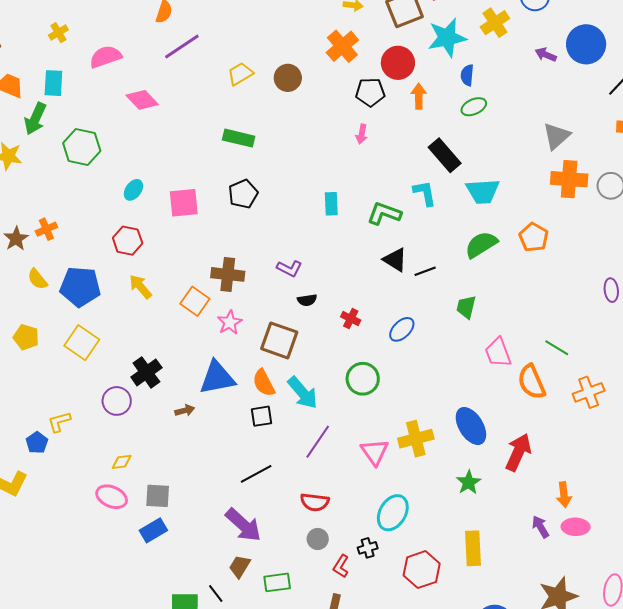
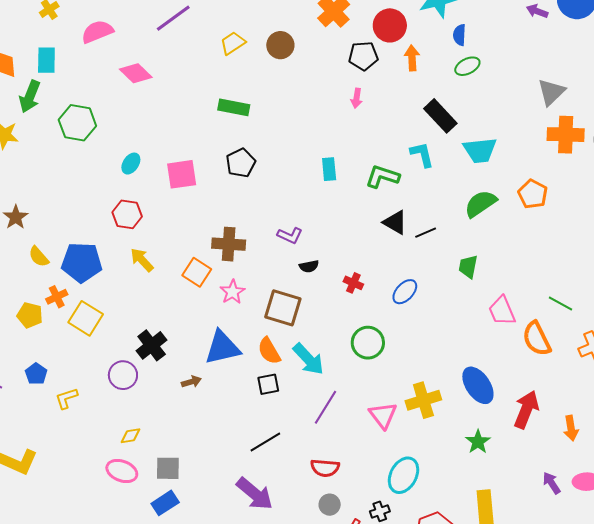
orange cross: (46, 229) -> (57, 297), moved
blue pentagon: (37, 443) -> (36, 374), moved
orange arrow: (564, 495) -> (571, 428), moved

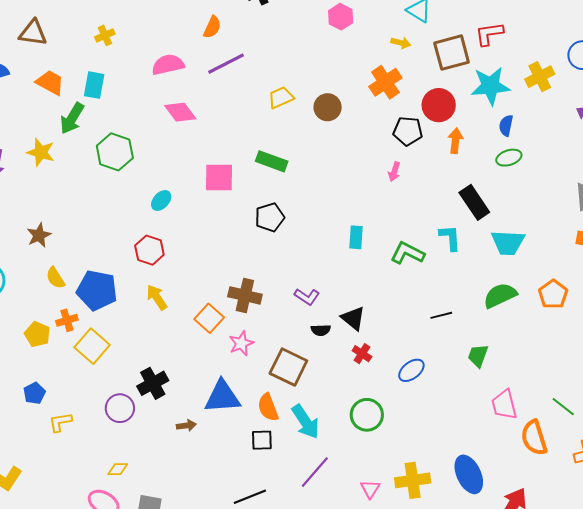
pink semicircle: (97, 32) -> (168, 65), moved
pink square: (182, 174) -> (219, 178), moved
black triangle: (395, 222) -> (353, 318), moved
pink triangle: (383, 415) -> (370, 489), size x0.7

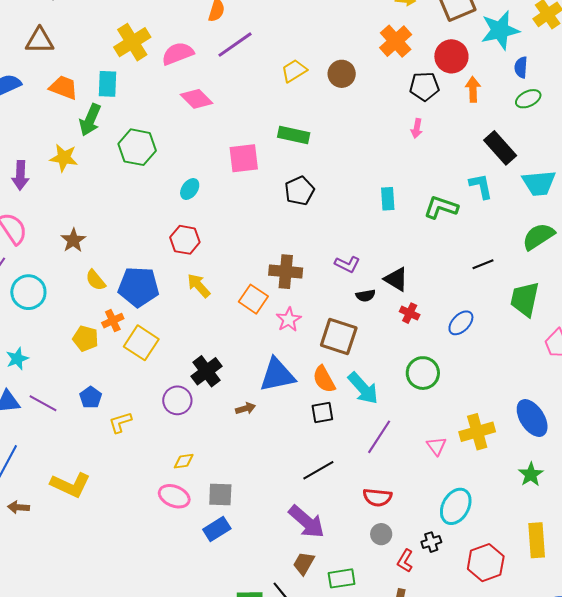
yellow cross: (105, 35) -> (132, 42), moved, size x1.8
green trapezoid: (478, 356) -> (525, 299), size x1.5

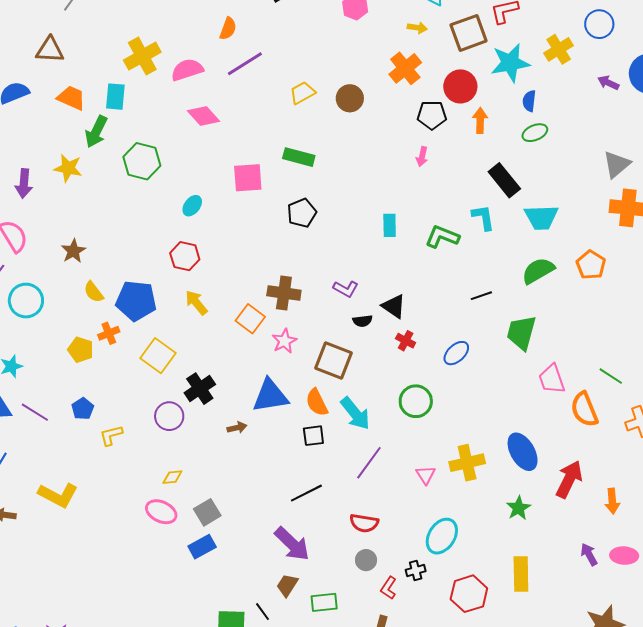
yellow square: (141, 343) -> (158, 356), moved
gray square: (220, 494) -> (207, 512), turned -36

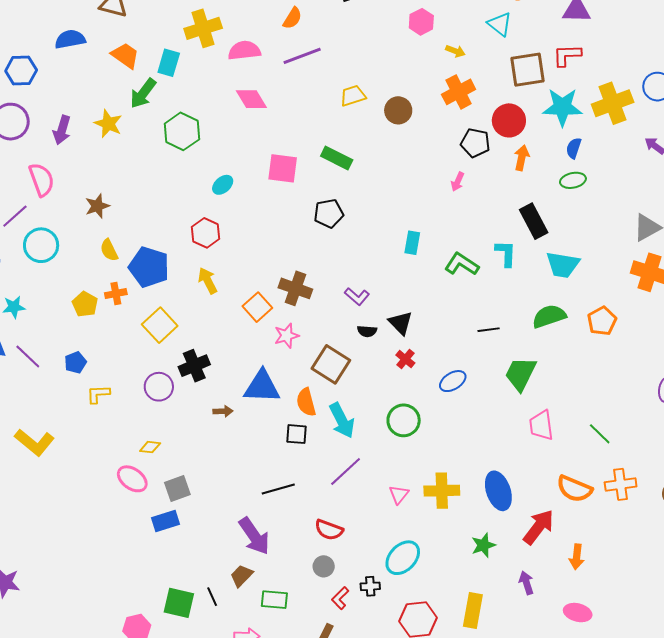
yellow arrow: (417, 28) -> (455, 51), moved
yellow cross: (559, 49) -> (613, 103), size x1.4
orange semicircle: (584, 409) -> (574, 489), moved, turned -57
purple arrow: (589, 554) -> (526, 583), moved

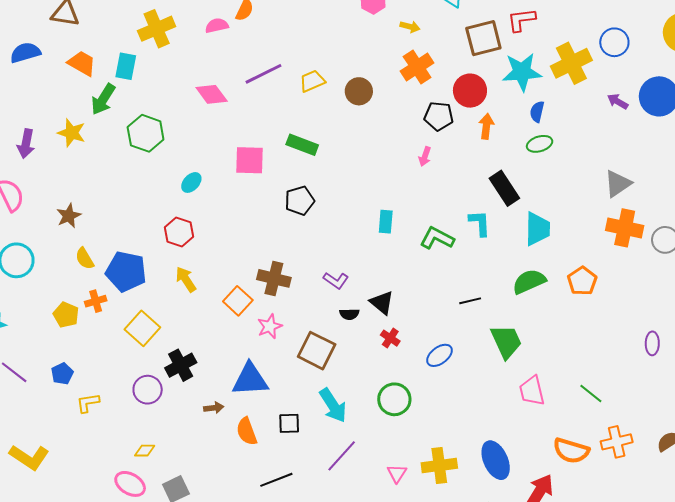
pink semicircle: (244, 51) -> (217, 26), moved, size x0.7
purple line: (302, 56) -> (264, 74), moved
cyan trapezoid: (563, 265) -> (538, 229), turned -93
green trapezoid: (520, 374) -> (506, 342), turned 135
orange semicircle: (306, 402) -> (247, 431), moved

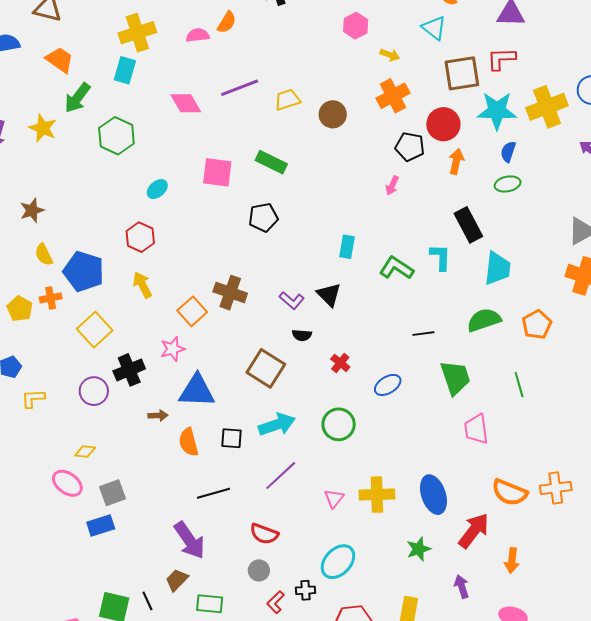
cyan rectangle: (126, 66) -> (125, 70), moved
black triangle: (382, 303) -> (329, 295), moved
pink star: (270, 326) -> (173, 349), moved
green line: (591, 394) -> (519, 385), moved, turned 30
cyan arrow: (333, 405) -> (277, 425), turned -81

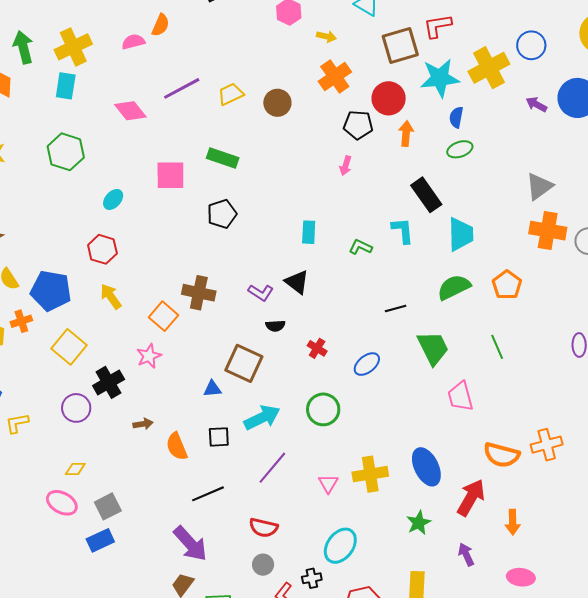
green arrow: (77, 98) -> (23, 47), moved, turned 136
green L-shape: (396, 268) -> (360, 247), size x0.7
blue triangle: (197, 391) -> (212, 389), moved, size x0.5

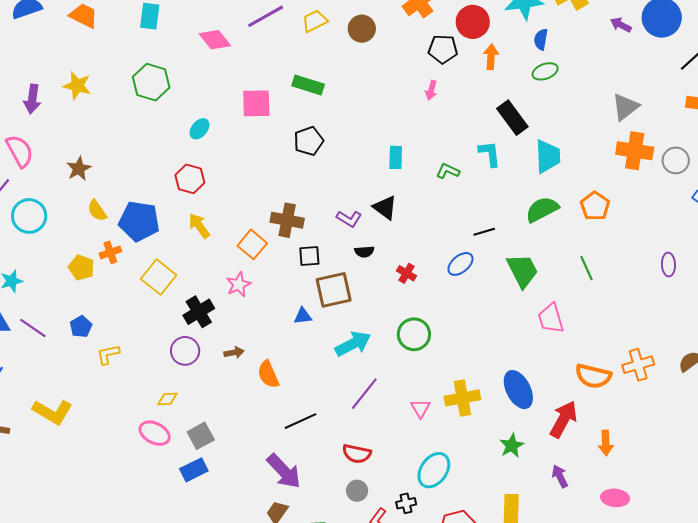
brown square: (244, 363) -> (334, 290), turned -36
blue ellipse: (367, 364) -> (460, 264), moved
purple circle: (76, 408) -> (185, 351), moved
black square: (219, 437) -> (309, 256), moved

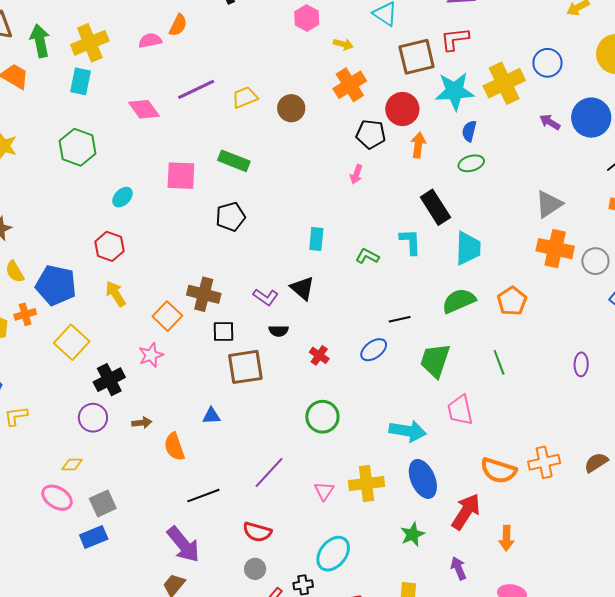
green trapezoid: (522, 271) -> (435, 360), turned -138
blue triangle: (303, 316) -> (211, 416), moved
cyan arrow: (353, 344) -> (408, 431), moved, turned 33

